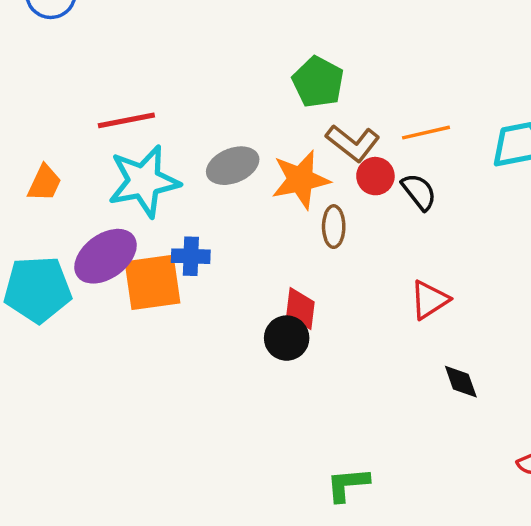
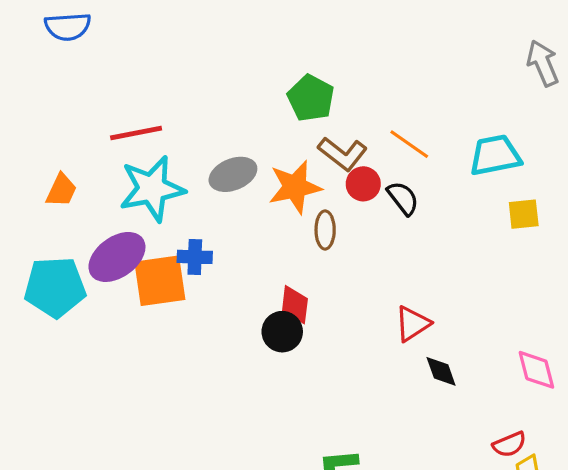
orange line: (426, 133) -> (409, 144), turned 48
red triangle: (429, 300) -> (412, 324), moved

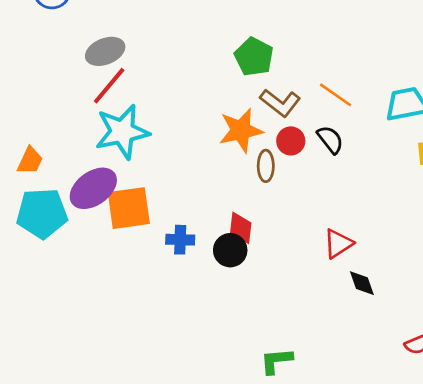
red line: (136, 133) -> (109, 86), turned -39
gray ellipse: (233, 174) -> (105, 51), moved
red circle: (363, 184) -> (291, 141), moved
orange trapezoid: (61, 190) -> (30, 161), moved
blue cross: (195, 257) -> (180, 240), moved

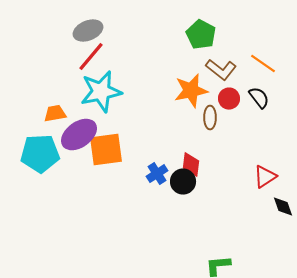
orange trapezoid: (30, 161) -> (55, 114), moved, turned -125
blue cross: (180, 240) -> (157, 174), moved, turned -35

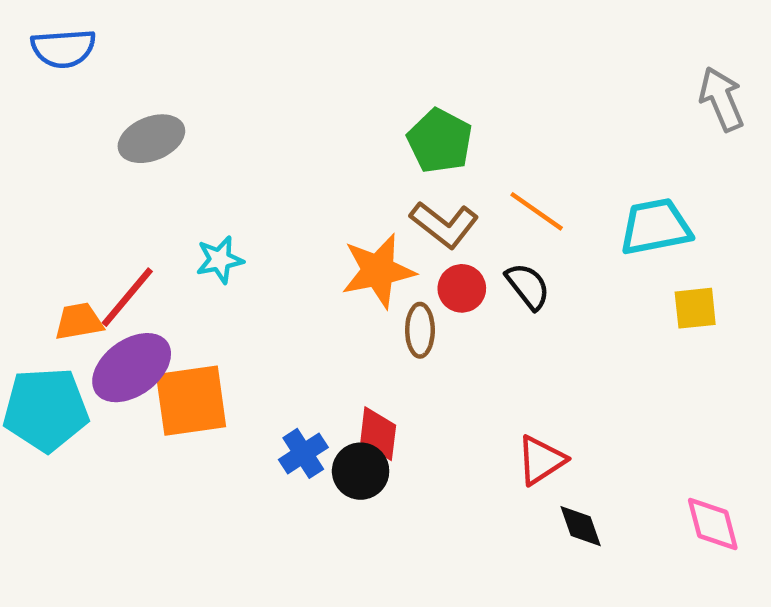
green pentagon: (201, 35) -> (440, 141), moved
red line: (91, 57) -> (127, 297), moved
cyan star: (101, 92) -> (220, 260), moved, size x0.5

